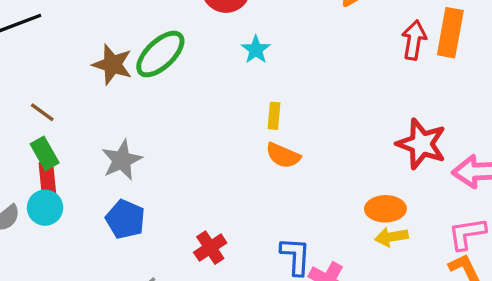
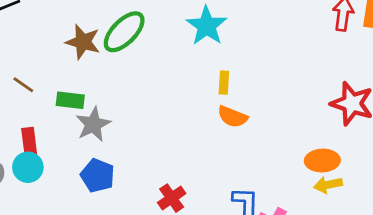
cyan star: (256, 50) -> (207, 26), size x1.6
green rectangle: (45, 153) -> (70, 100), moved, turned -52

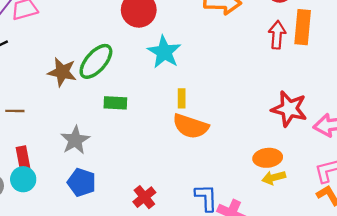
brown line: (23, 85) -> (15, 111), turned -30
green rectangle: (70, 100) -> (115, 103), moved
orange semicircle: (233, 117) -> (191, 126), size x1.4

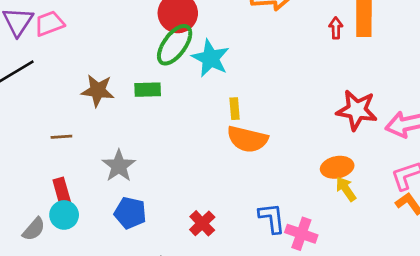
red arrow: (277, 35) -> (336, 28), size x0.7
green ellipse: (96, 61) -> (175, 45), moved
green rectangle: (115, 103) -> (148, 90), moved
brown line: (15, 111) -> (61, 137), moved
yellow arrow: (274, 178) -> (346, 189), turned 75

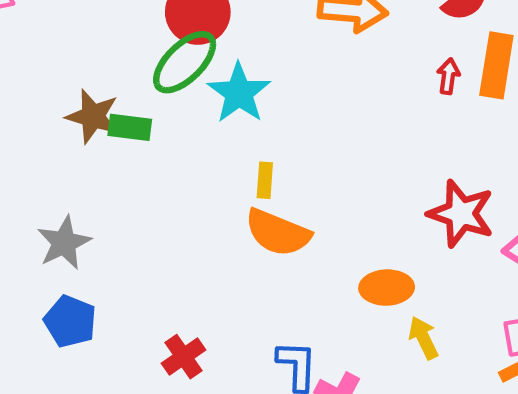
brown star: (98, 91) -> (93, 116), moved
orange ellipse: (337, 167) -> (387, 288), moved

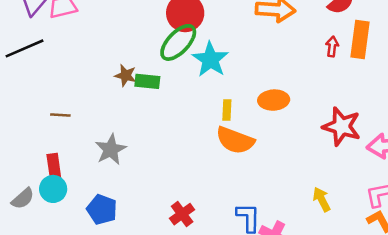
brown star: (93, 116) -> (126, 75), size x0.7
orange ellipse: (387, 288) -> (274, 100), moved
blue pentagon: (70, 321) -> (102, 209), moved

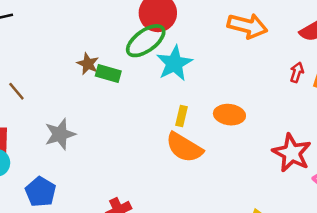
brown line: (60, 115) -> (16, 91), turned 36

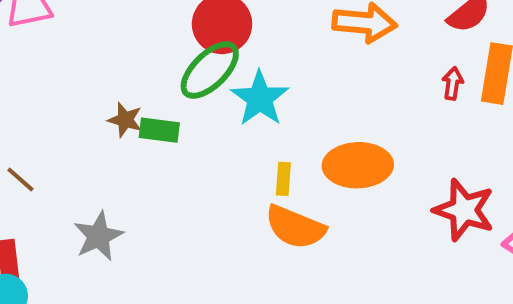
orange ellipse: (229, 115) -> (358, 165), size x1.4

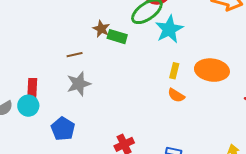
brown line: (20, 180) -> (75, 55), moved, turned -63
orange semicircle: (295, 227) -> (176, 95), size x0.6

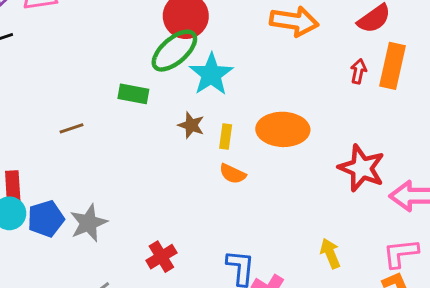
brown star: (101, 29) -> (191, 125), moved
gray star: (79, 84) -> (88, 223), moved
blue pentagon: (63, 129) -> (46, 219), moved, turned 30

